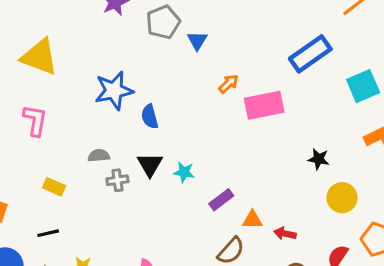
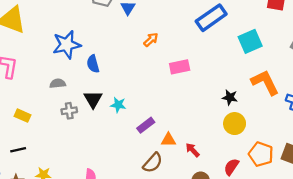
pink rectangle: (264, 105) -> (180, 67), moved, size x0.7
gray semicircle: (99, 156) -> (58, 83), moved
black star: (319, 159) -> (230, 97), moved
red arrow: (285, 234) -> (193, 150), turned 35

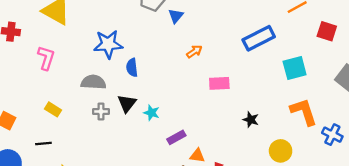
gray semicircle: (58, 83) -> (93, 82), size x1.5
black star: (230, 97) -> (251, 120), moved
yellow circle: (235, 124) -> (281, 151), moved

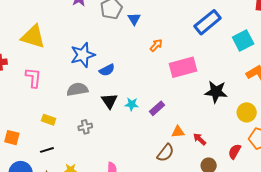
blue semicircle: (132, 68) -> (107, 70), turned -98
pink rectangle: (219, 83) -> (183, 67), size x1.5
gray cross: (101, 112) -> (85, 127), moved
black star: (251, 120) -> (216, 92), size x1.6
purple rectangle: (176, 137) -> (157, 108), moved

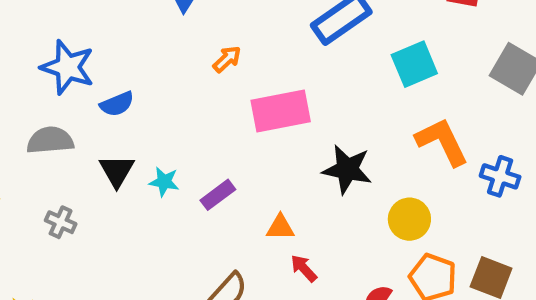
blue star: (83, 55) -> (68, 67), turned 30
gray cross: (85, 127) -> (61, 222), turned 32
orange triangle: (178, 132) -> (280, 227), moved

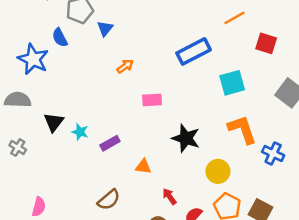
blue semicircle: (117, 104) -> (60, 38), moved, turned 78
pink rectangle: (281, 111) -> (152, 100), size x0.6
red arrow: (304, 268) -> (169, 196), moved

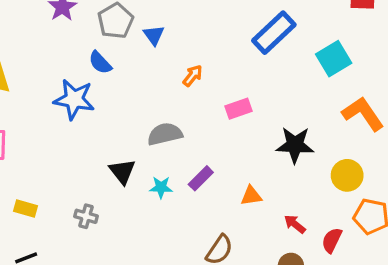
gray semicircle: (18, 100) -> (165, 134), moved
cyan star: (80, 132) -> (161, 187), moved

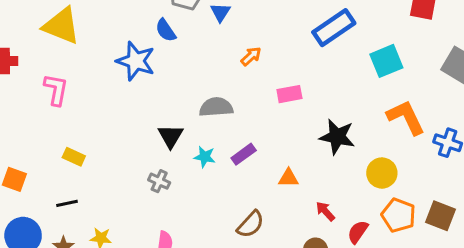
gray cross: (86, 216) -> (159, 181), moved

